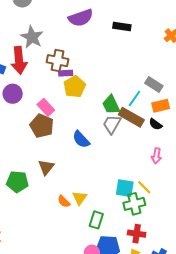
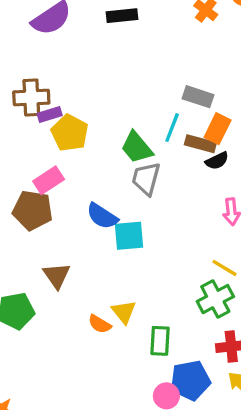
orange rectangle: (161, 106) -> (218, 129), turned -36
pink rectangle: (46, 107) -> (49, 180), moved, turned -66
brown rectangle: (131, 117) -> (200, 144), moved, size x0.7
black semicircle: (156, 124) -> (217, 161), turned -48
cyan square: (125, 188) -> (129, 236), moved

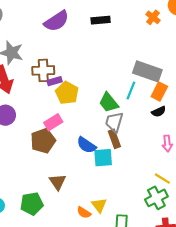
gray rectangle: (198, 97) -> (147, 71), size x1.5
brown rectangle: (200, 144) -> (114, 139), moved, turned 54
brown pentagon: (33, 210) -> (43, 141), turned -30

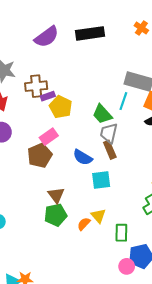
black rectangle: (101, 20) -> (90, 33), size x1.5
cyan square: (103, 158) -> (101, 180), moved
green pentagon: (32, 204) -> (56, 215), moved
orange semicircle: (84, 213) -> (84, 224), turned 104

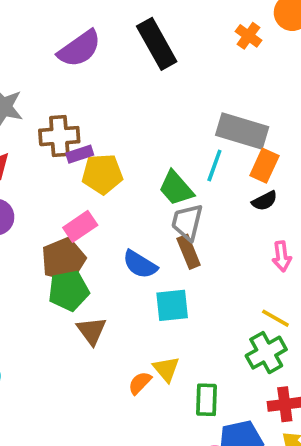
black rectangle: (90, 33) -> (157, 44), turned 68
yellow pentagon: (61, 107) -> (102, 174), turned -30
green pentagon: (56, 215) -> (69, 291), moved

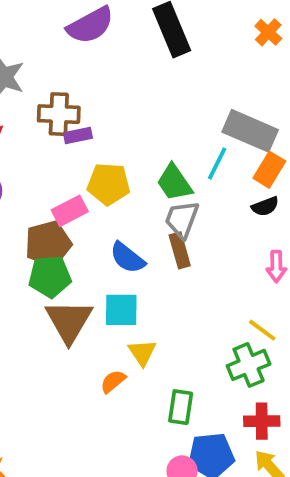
yellow pentagon: (102, 174) -> (109, 184), moved
cyan square: (172, 305) -> (121, 310), moved
brown triangle: (92, 331) -> (69, 321), size x1.5
yellow triangle: (166, 369) -> (142, 353), moved

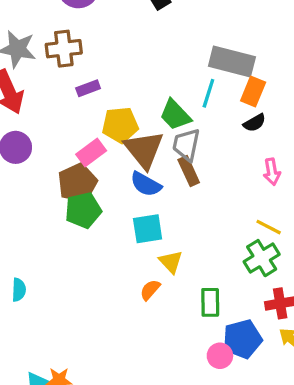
brown cross: (59, 114) -> (64, 49), moved
brown triangle: (69, 321) -> (144, 150), moved

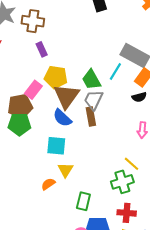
purple rectangle: (88, 88) -> (42, 49), turned 72
pink rectangle: (91, 153) -> (33, 90), turned -30

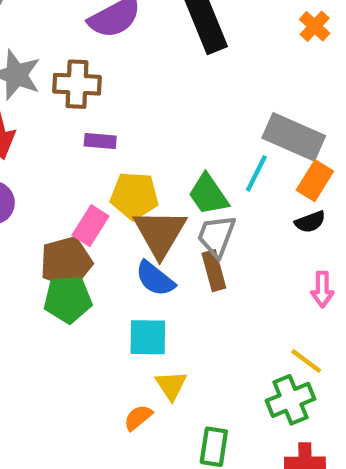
purple rectangle: (42, 49) -> (100, 141), turned -56

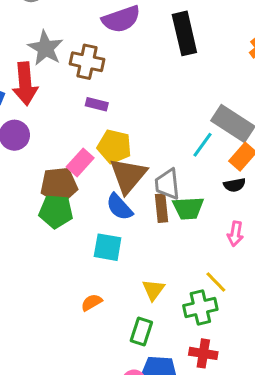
green trapezoid: (208, 194) -> (188, 208), moved, turned -68
gray trapezoid: (216, 236) -> (167, 184), turned -36
yellow triangle: (171, 385) -> (153, 290), moved

